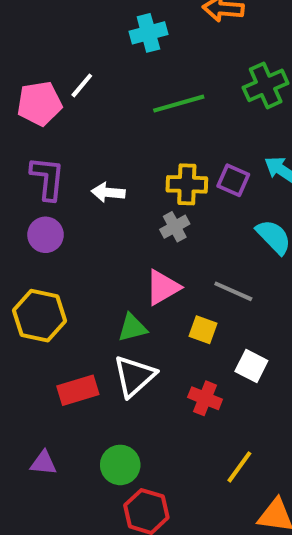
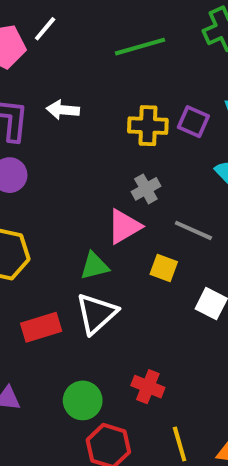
white arrow: (108, 192) -> (63, 110), moved
gray cross: (175, 227) -> (146, 189), moved
red cross: (205, 398) -> (148, 387), moved
yellow line: (239, 467) -> (180, 444), moved, turned -52

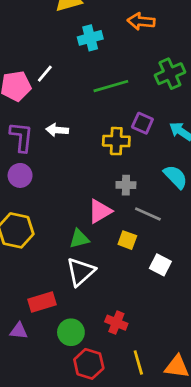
purple square: (193, 122) -> (142, 123), moved
gray cross: (146, 189) -> (126, 185), moved, turned 30
red rectangle: (41, 327) -> (42, 302), moved

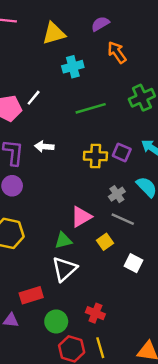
orange arrow: (141, 21) -> (117, 52), turned 50
purple square: (142, 123) -> (122, 152), moved
gray cross: (126, 185) -> (117, 194), moved, turned -35
yellow square: (127, 240) -> (105, 242), turned 35
yellow line: (138, 363) -> (100, 348), moved

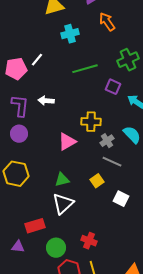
purple square: (122, 152) -> (113, 87), moved
yellow cross: (95, 156) -> (91, 122), moved
pink triangle: (81, 217) -> (67, 142), moved

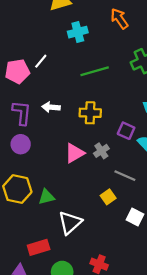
purple square: (113, 87) -> (126, 131), moved
yellow cross: (91, 122) -> (90, 113), moved
gray cross: (107, 141) -> (101, 151), moved
green triangle: (62, 180) -> (46, 197), moved

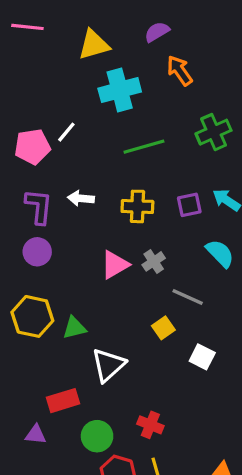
cyan cross: (78, 32) -> (120, 90), size x1.4
purple square: (126, 131) -> (189, 205), moved, turned -36

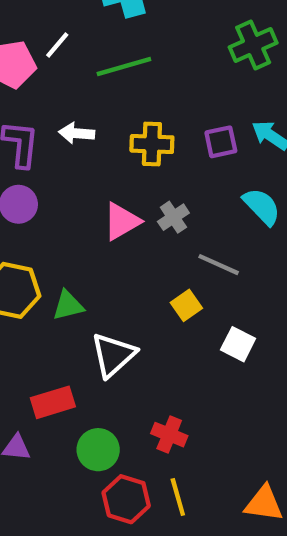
green line: (144, 147) -> (124, 66), moved

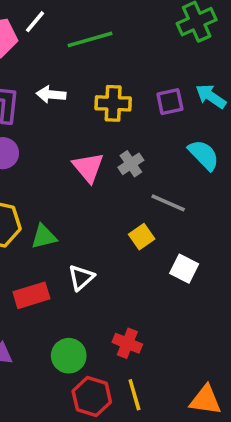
pink triangle: (122, 221) -> (88, 167), turned -40
white triangle: (113, 355) -> (81, 278), size x0.7
red rectangle: (53, 402) -> (31, 295), moved

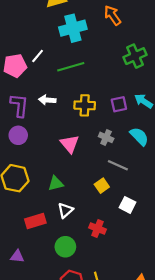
gray cross: (131, 164) -> (106, 137), moved, turned -32
green triangle: (44, 237) -> (56, 184), moved
red cross: (127, 343) -> (98, 229), moved
green circle: (69, 356) -> (65, 247), moved

